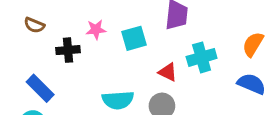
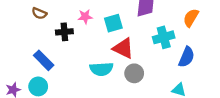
orange semicircle: (253, 44) -> (191, 18), moved
red triangle: (168, 72) -> (123, 48), moved, size x1.5
blue semicircle: (251, 84) -> (187, 57), moved, turned 90

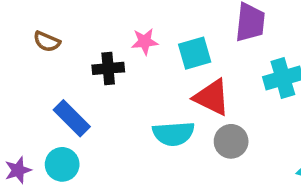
brown semicircle: (39, 13) -> (47, 42), moved

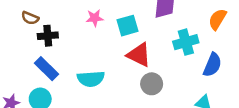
black cross: (108, 68) -> (48, 36), moved
cyan semicircle: (173, 134) -> (91, 79), moved

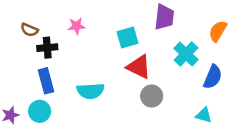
pink star: (95, 18) -> (77, 26), moved
cyan cross: (186, 42) -> (186, 54), turned -30
blue rectangle: (47, 69) -> (46, 81), turned 30

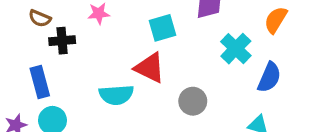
red triangle: (139, 67) -> (150, 68), moved
blue rectangle: (46, 81) -> (40, 82), moved

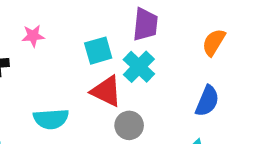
cyan cross: (236, 49) -> (139, 67), moved
red triangle: (150, 68) -> (106, 91), moved

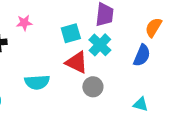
blue semicircle: (207, 101) -> (142, 55), moved

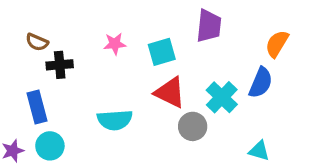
pink star: (24, 23) -> (115, 44), moved
cyan cross: (100, 45) -> (222, 97), moved

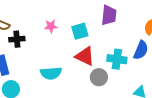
cyan cross: (222, 97) -> (117, 59), turned -36

